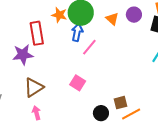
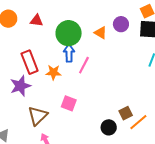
orange star: (59, 15) -> (53, 72), moved
pink square: (78, 83) -> (69, 103), moved

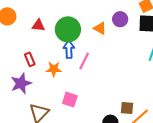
red triangle: (36, 21) -> (38, 25), moved
red rectangle: (30, 62) -> (30, 59), size x0.6
brown square: (126, 113) -> (127, 108), turned 32

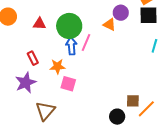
orange triangle: (100, 28) -> (109, 25), moved
pink line: (84, 61) -> (86, 43), moved
pink square: (70, 100) -> (68, 84), moved

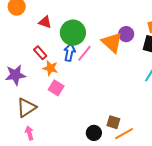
orange triangle: (109, 25) -> (112, 42), size x1.6
red rectangle: (33, 58) -> (40, 53), moved, turned -32

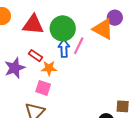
red triangle: (45, 22) -> (33, 25), size x1.6
purple star: (15, 75) -> (15, 68), moved
pink square: (56, 88) -> (43, 88), moved

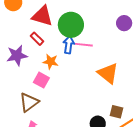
orange triangle: (103, 29) -> (108, 73), moved
pink line: (79, 46) -> (84, 45), turned 60
red rectangle: (36, 56) -> (37, 39), moved

